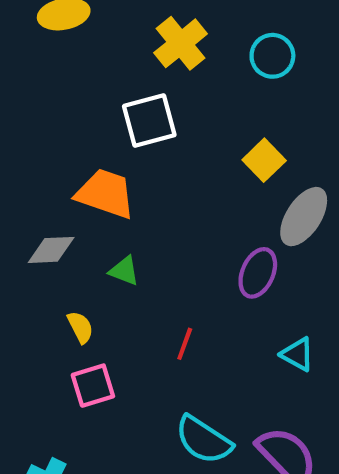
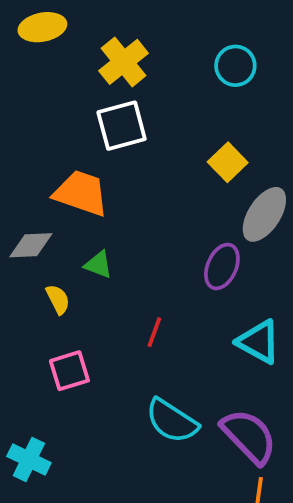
yellow cross: (181, 43) -> (123, 62), moved
yellow semicircle: (80, 327) -> (58, 299), moved
cyan triangle: (297, 354) -> (259, 342), size x1.4

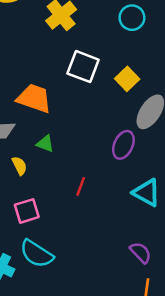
white square: (122, 126) -> (83, 67), moved, turned 36
cyan semicircle: (172, 421) -> (37, 254), moved
purple semicircle: (249, 436) -> (141, 252), size x0.6

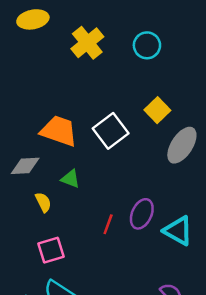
cyan circle: (132, 18) -> (147, 45), moved
white square: (83, 67) -> (111, 131), moved, turned 32
purple ellipse: (123, 145) -> (142, 214), moved

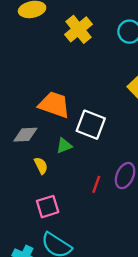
white square: (111, 131) -> (91, 125), moved, turned -32
green triangle: (70, 179) -> (64, 146), turned -42

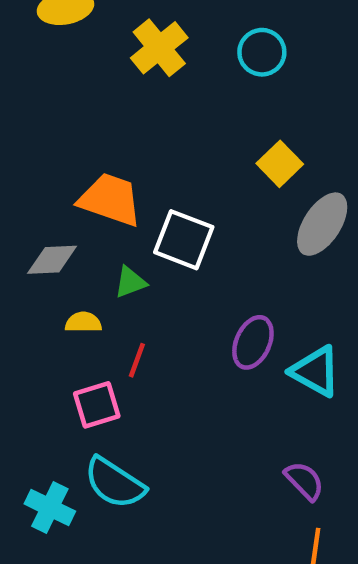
yellow semicircle: (41, 166) -> (83, 322), turned -63
red line: (96, 184) -> (137, 360), moved

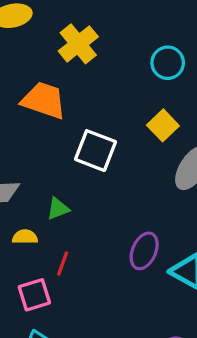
cyan circle: (262, 52) -> (168, 63), moved
orange trapezoid: (110, 200) -> (44, 100), moved
white square: (184, 240) -> (96, 151), moved

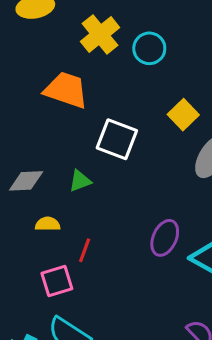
cyan circle: (168, 63) -> (149, 48), moved
green triangle: (58, 209) -> (80, 181), moved

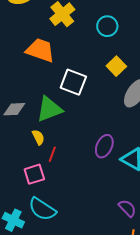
cyan circle: (149, 48) -> (107, 26), moved
green triangle: (80, 181) -> (49, 109), size x1.8
yellow semicircle: (48, 224) -> (38, 137), moved, turned 63

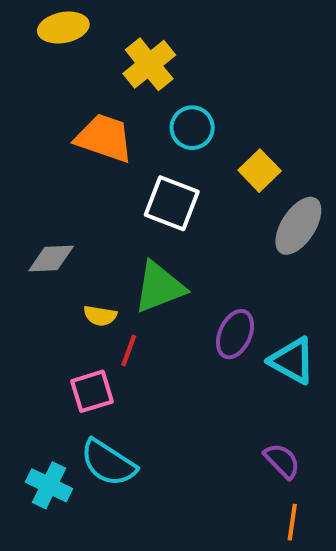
cyan circle: (107, 26) -> (192, 128), moved
green triangle: (49, 109) -> (159, 287), moved
yellow semicircle: (38, 137) -> (100, 316), turned 126

